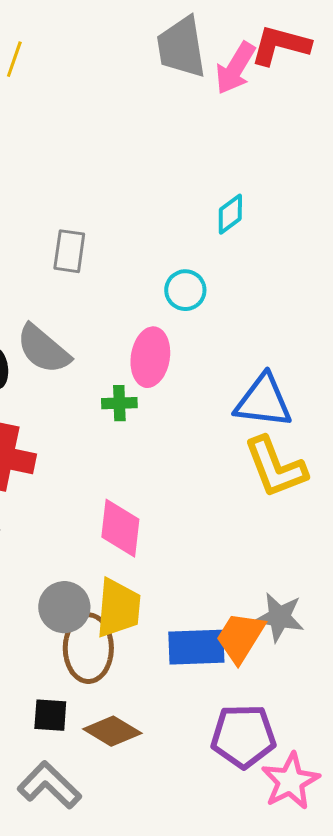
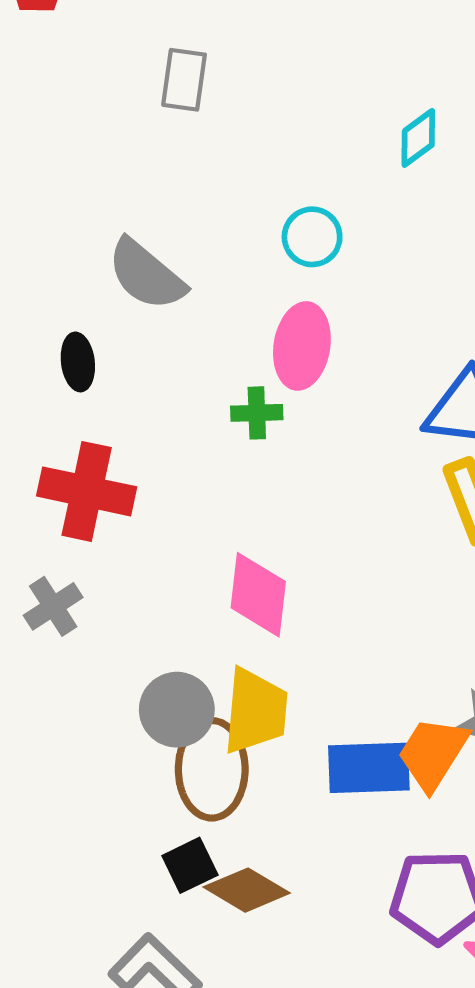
gray rectangle: (69, 251) -> (184, 80), moved
cyan circle: (185, 290) -> (312, 237), moved
gray semicircle: (43, 349) -> (146, 275), moved
black square: (50, 715) -> (190, 865), moved, turned -30

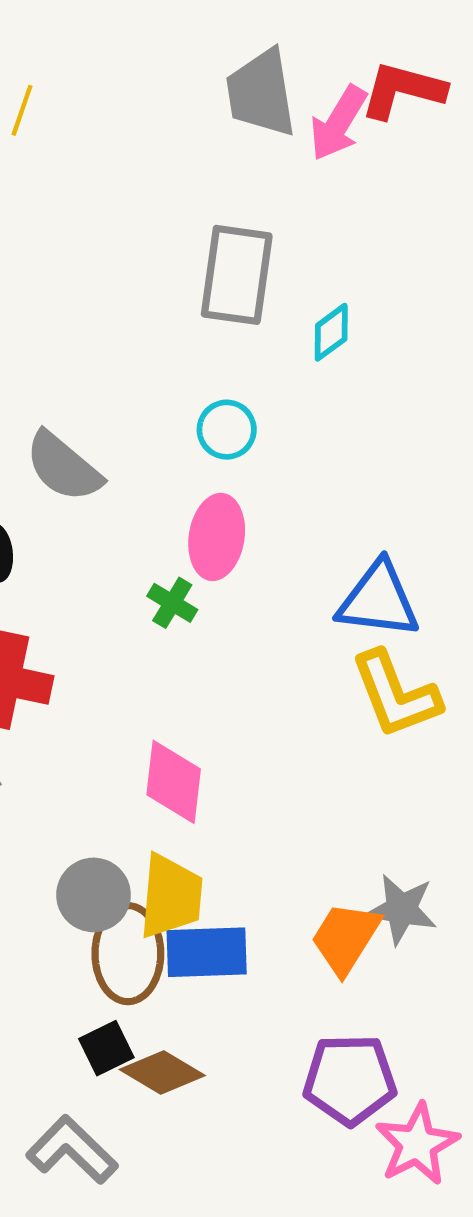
gray rectangle: (184, 80) -> (237, 275), moved, size x1.6
green cross: (257, 413) -> (172, 603), turned 33
blue rectangle: (369, 768) -> (207, 952), moved

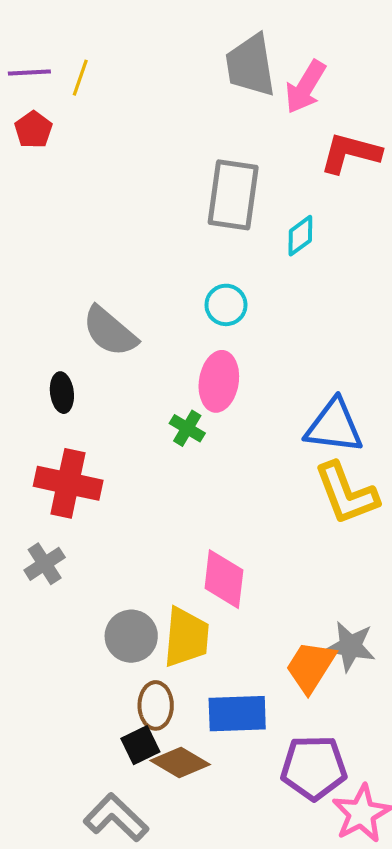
red L-shape: (403, 90) -> (350, 153), moved
pink diamond: (174, 782) -> (224, 579), moved
blue rectangle: (207, 952) -> (237, 714), moved
brown ellipse: (128, 954) -> (156, 705), moved, size x0.7

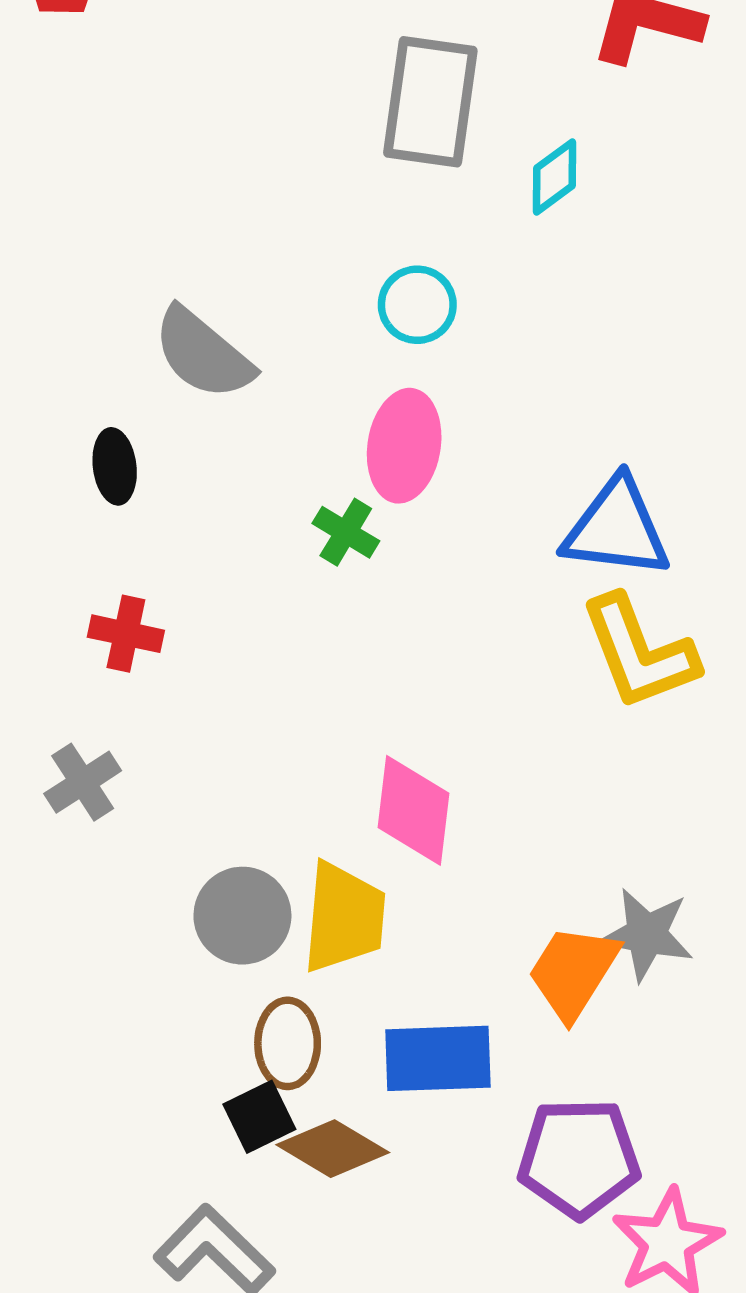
red cross: (68, 483) -> (126, 634), size x0.6

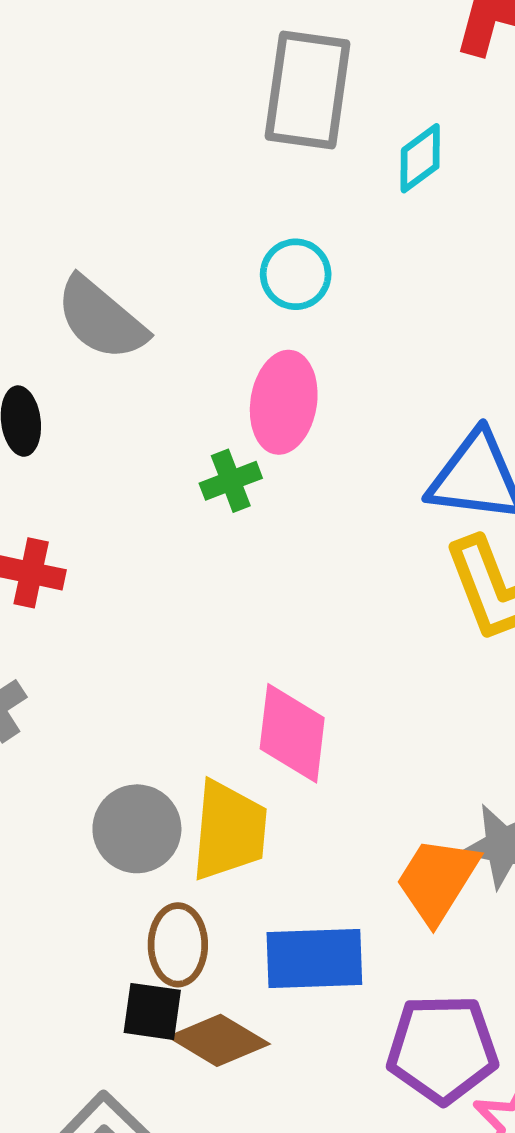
green cross: (346, 532) -> (231, 481), turned 38
black square: (259, 1117) -> (152, 1011), turned 34

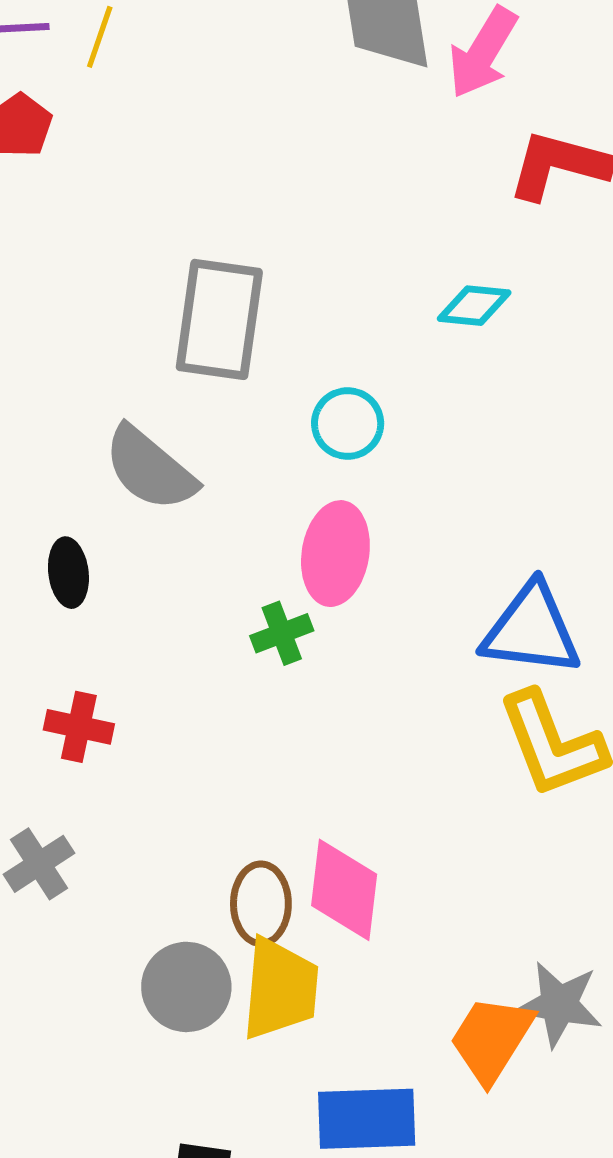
gray rectangle: (308, 90) -> (219, 319), moved
cyan diamond: (420, 158) -> (474, 306), turned 42
brown ellipse: (178, 945) -> (261, 904), moved

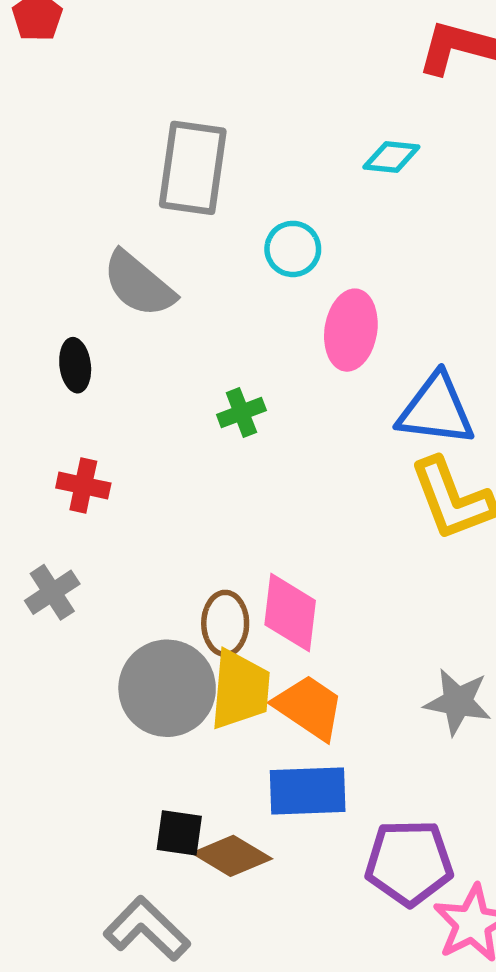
pink ellipse: (335, 554) -> (351, 330), moved
gray circle: (186, 987) -> (167, 688), size x1.4
orange trapezoid: (491, 1039) -> (309, 707), moved, turned 92

